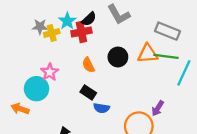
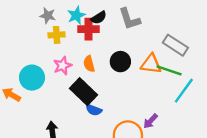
yellow cross: (52, 33) -> (57, 35), moved
pink star: (50, 72) -> (62, 66), moved
black rectangle: (88, 92) -> (83, 92), size x1.6

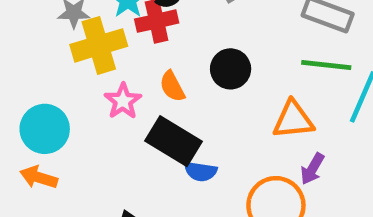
yellow cross: (57, 35) -> (99, 45), size x1.6
orange triangle: (151, 64) -> (293, 120), moved
cyan circle: (32, 78) -> (45, 129), moved

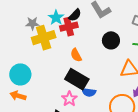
black circle: (231, 69) -> (111, 40), moved
pink star: (123, 101) -> (69, 99), moved

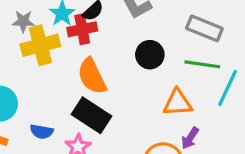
orange semicircle: (76, 55) -> (92, 76), size x1.6
blue semicircle: (89, 92) -> (42, 132), moved

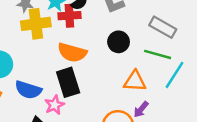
orange semicircle: (92, 76) -> (72, 52), turned -56
black rectangle: (92, 115) -> (68, 82), turned 32
blue semicircle: (42, 132) -> (28, 90), size x1.5

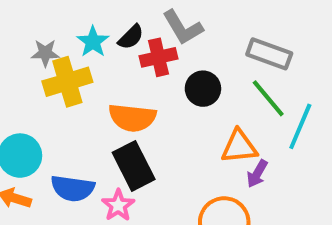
red cross: (69, 16) -> (158, 57), moved
green line: (158, 54) -> (268, 98), turned 44
purple arrow: (141, 109) -> (257, 174), moved

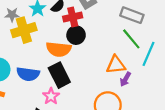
black circle: (203, 89) -> (76, 35), moved
blue semicircle: (73, 188) -> (28, 74), moved

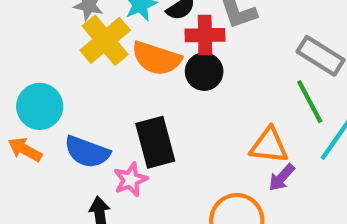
yellow cross: (24, 30) -> (105, 40), turned -35
orange semicircle: (59, 49) -> (156, 58), moved
blue semicircle: (28, 74) -> (87, 152), moved

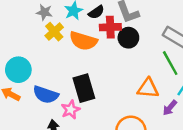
yellow cross: (105, 40) -> (54, 32), size x0.7
black circle: (204, 72) -> (128, 38), moved
purple arrow: (282, 177) -> (170, 108), moved

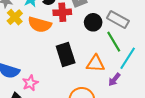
black circle: (128, 38) -> (93, 22), moved
black rectangle: (84, 88) -> (66, 55), moved

